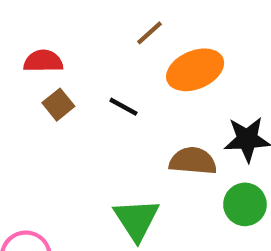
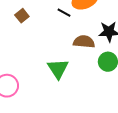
black line: (123, 107) -> (64, 13), moved

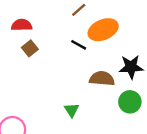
green triangle: (58, 69) -> (72, 110), size x0.6

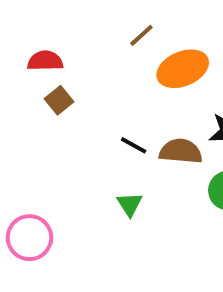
black line: (79, 45) -> (134, 145), moved

